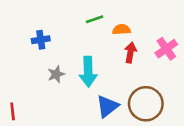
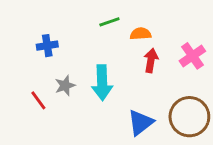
brown circle: (146, 104) -> (189, 117), moved
blue triangle: (107, 106) -> (141, 123), moved
red line: (13, 111) -> (38, 100), moved, turned -30

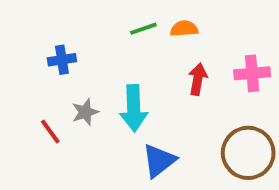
orange semicircle: (141, 34) -> (184, 29), moved
pink cross: (192, 56) -> (252, 73), turned 30
blue triangle: (141, 123) -> (159, 161), moved

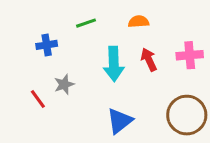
green line: (143, 29) -> (86, 23), moved
red arrow: (198, 79) -> (149, 60), turned -35
cyan arrow: (134, 108) -> (114, 64), moved

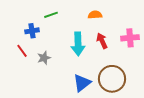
green line: (86, 23) -> (51, 15), moved
red line: (38, 99) -> (22, 51), moved
brown circle: (187, 115) -> (112, 79), moved

